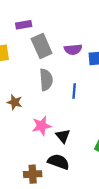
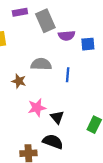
gray rectangle: (42, 46) -> (45, 21), moved
gray semicircle: (46, 80) -> (41, 64), turned -84
brown star: (15, 102) -> (19, 81), moved

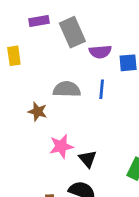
blue line: (68, 75) -> (102, 89), moved

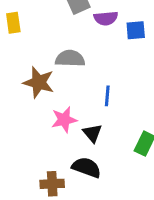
blue line: (102, 89) -> (107, 96), moved
brown star: (38, 112) -> (39, 82), size x1.5

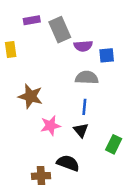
gray semicircle: (70, 59) -> (87, 78), moved
black triangle: (92, 133) -> (81, 130), moved

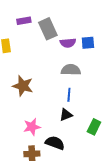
blue square: (107, 55) -> (88, 43), moved
pink star: (50, 126) -> (32, 127), moved
black triangle: (81, 130) -> (66, 115), turned 48

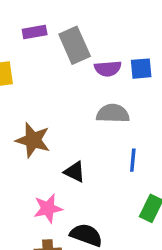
blue line: (69, 95) -> (133, 160), moved
black triangle: (66, 115) -> (75, 172), moved, turned 48

